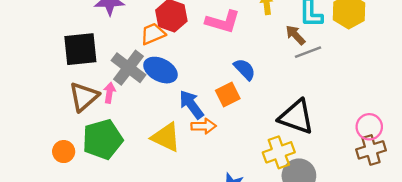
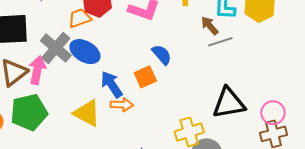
pink arrow: (109, 93) -> (37, 70), size x1.5
black triangle: (296, 117) -> (229, 103), moved, turned -32

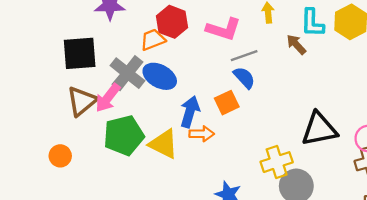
gray line: (220, 42) -> (244, 56), moved
pink arrow: (37, 70) -> (108, 98), turned -152
blue arrow: (112, 84) -> (190, 112), turned 52
green pentagon: (29, 112) -> (124, 135), moved

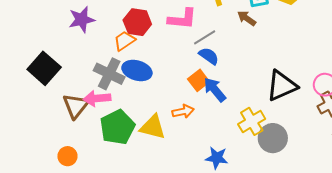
black square: (80, 53) -> (44, 68), moved, turned -32
pink arrow: (108, 98) -> (97, 98), turned 60
blue arrow: (190, 112) -> (215, 90), moved, turned -44

